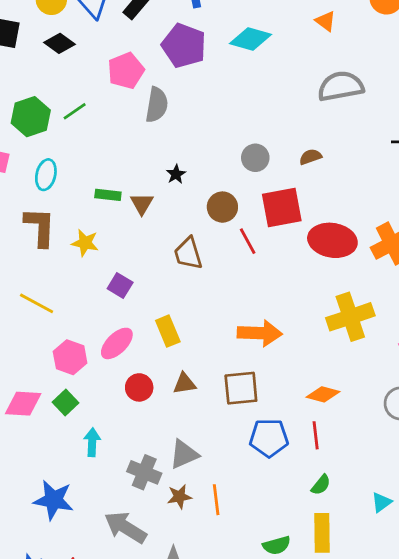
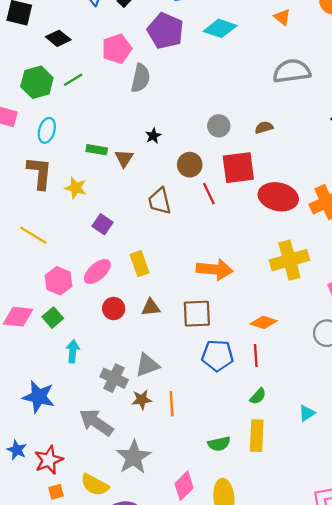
black diamond: (60, 43) -> (58, 38), moved

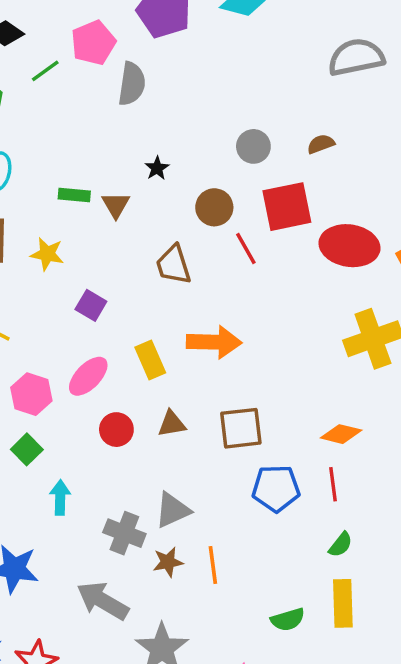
green line: (73, 80) -> (45, 71), moved
orange arrow: (215, 269) -> (214, 342), moved

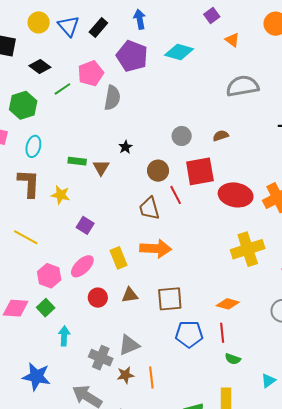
brown trapezoid: (173, 265) -> (149, 208), moved
green semicircle: (341, 545) -> (233, 359), moved, turned 70

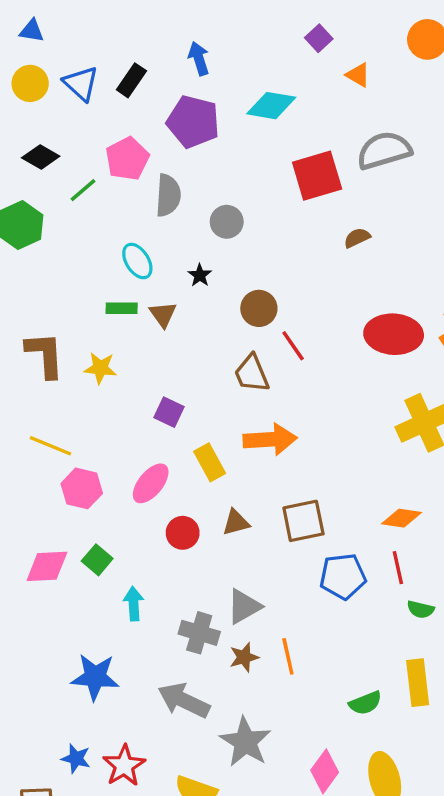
gray circle: (182, 136) -> (227, 222), moved
cyan ellipse: (33, 146) -> (137, 261), moved, turned -40
red square: (200, 171) -> (317, 176), moved
purple square: (85, 225) -> (169, 412), moved
pink hexagon: (49, 276) -> (82, 488), moved

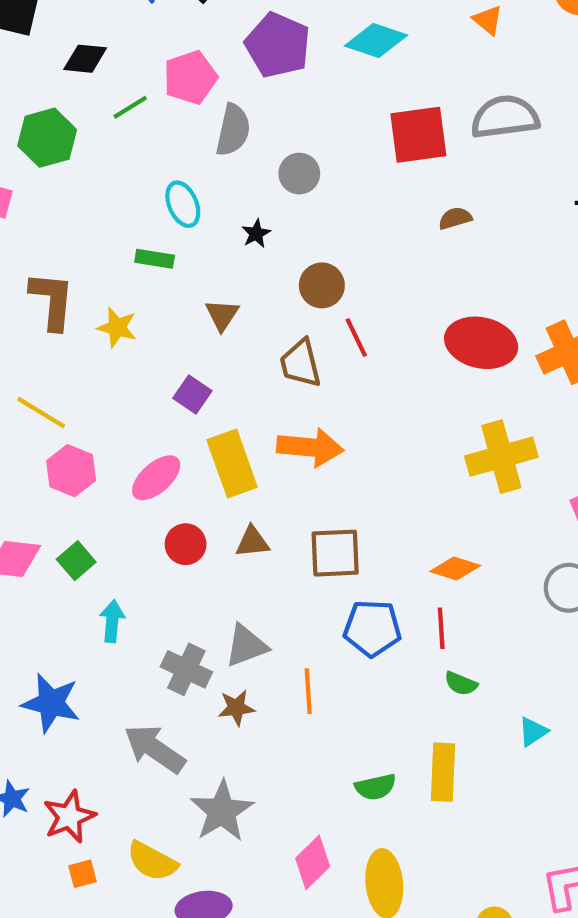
black diamond: (41, 157) -> (85, 59), turned -33
brown triangle: (163, 314) -> (222, 315), moved
yellow rectangle: (210, 462) -> (232, 464), size x1.4
orange line: (288, 656) -> (308, 691), moved

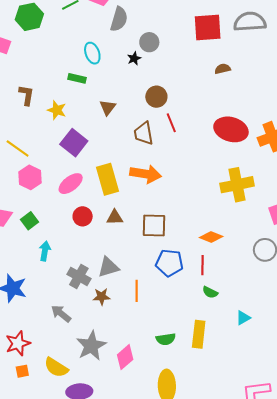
black star: (256, 234) -> (134, 58), moved
brown L-shape: (52, 301) -> (26, 95), size x0.7
purple square: (192, 394) -> (74, 143), moved, size x1.5
gray arrow: (155, 749) -> (61, 314), size x0.7
pink diamond: (313, 862) -> (125, 357), moved

